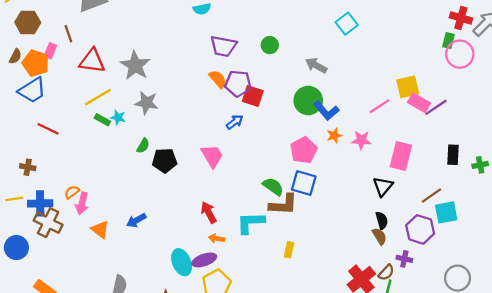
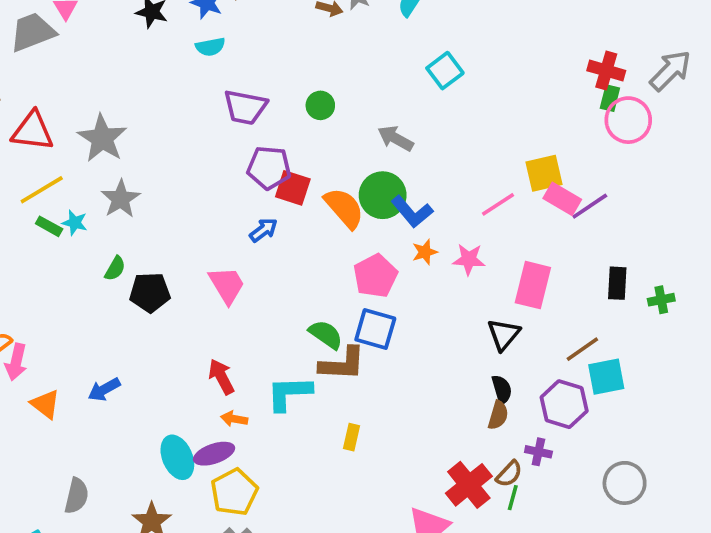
red cross: (461, 18) -> (606, 71), moved
orange semicircle: (218, 79) -> (344, 208), moved, size x1.4
gray star: (146, 103) -> (121, 199), turned 30
brown semicircle: (379, 236) -> (498, 415), turned 48

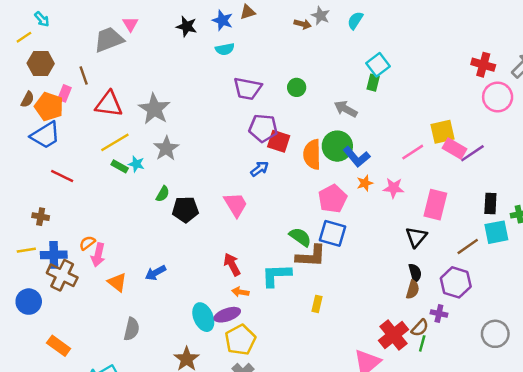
green rectangle: (610, 98) -> (373, 83), moved
orange semicircle: (344, 208) -> (312, 154), turned -140
cyan square: (606, 377) -> (496, 232), moved
gray semicircle: (77, 496) -> (132, 329), moved

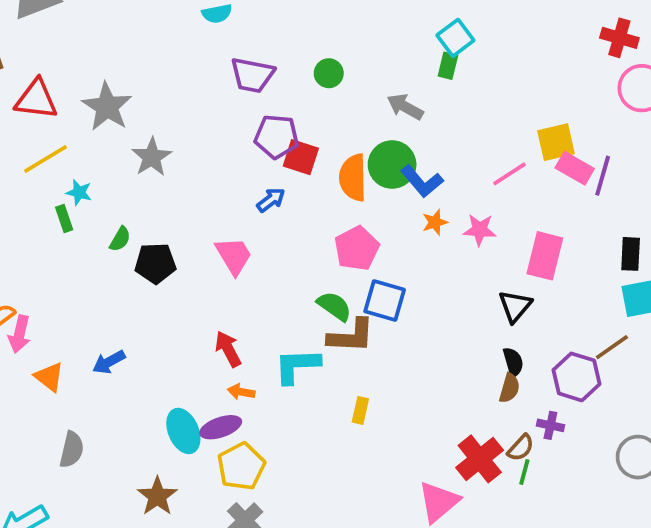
gray star: (166, 148) -> (152, 157), moved
purple line: (472, 153) -> (603, 176), turned -40
green rectangle: (120, 166) -> (64, 219), moved, turned 42
pink pentagon: (333, 199) -> (357, 248), moved
brown line: (468, 247) -> (612, 347), moved

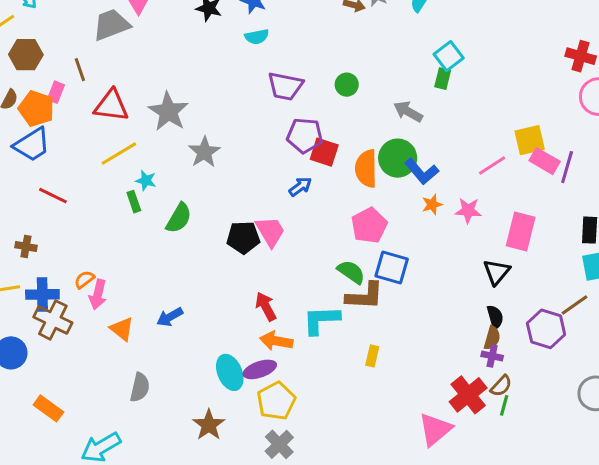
green semicircle: (120, 239) -> (179, 218), size x1.5
black pentagon: (155, 263) -> (243, 238), moved
orange arrow: (241, 392) -> (276, 341), size x1.5
purple cross: (550, 425) -> (492, 356), moved

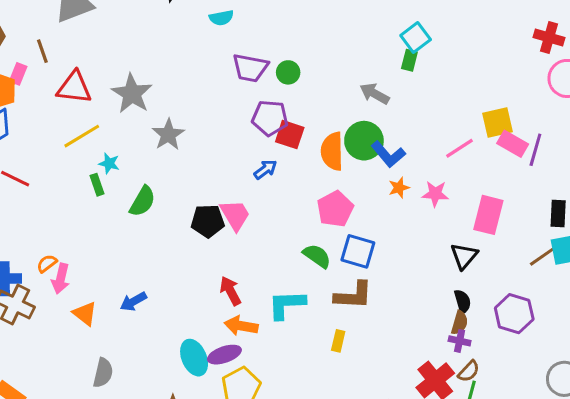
green circle: (347, 85) -> (288, 72), moved
brown L-shape: (365, 296) -> (353, 295), moved
brown line: (575, 305) -> (543, 256), moved

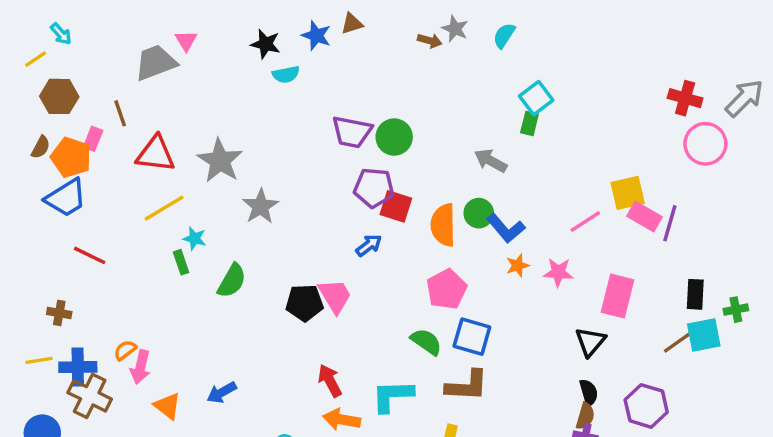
cyan semicircle: (221, 18) -> (286, 74), moved
green circle: (288, 72) -> (394, 137), size x1.4
green circle: (364, 141) -> (479, 213), size x0.7

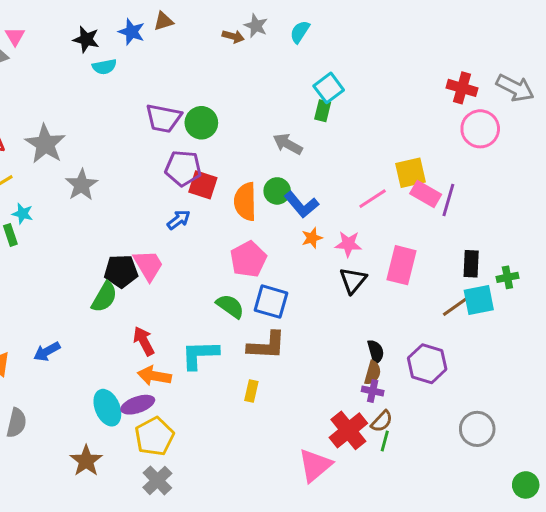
gray arrow: (744, 98) -> (515, 88), turned 72
green semicircle: (232, 281) -> (104, 297), moved
black triangle: (590, 342) -> (353, 280), moved

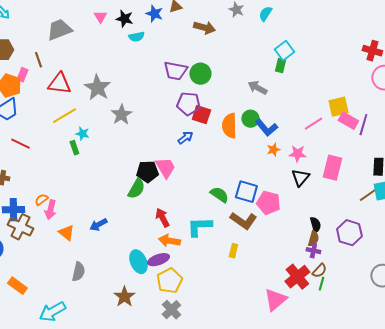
pink triangle: (15, 36) -> (100, 17), moved
brown arrow: (233, 36) -> (204, 28), moved, size x1.5
pink pentagon: (248, 259) -> (268, 203), moved, turned -30
brown L-shape: (267, 346) -> (243, 221), turned 32

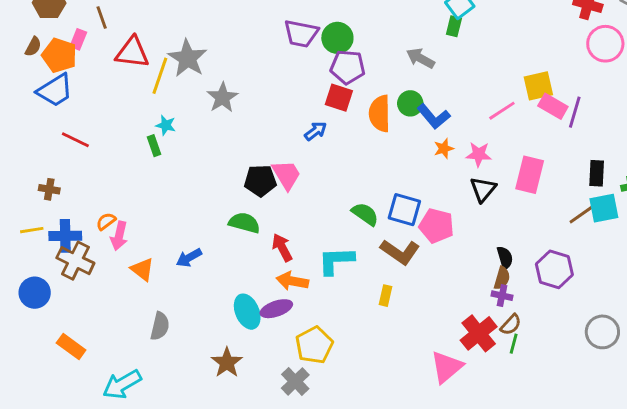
purple pentagon: (188, 104) -> (348, 67), moved
yellow line: (64, 116) -> (160, 76), moved, turned -40
green semicircle: (136, 189) -> (244, 223), moved, turned -105
yellow pentagon: (169, 281) -> (314, 345), moved

